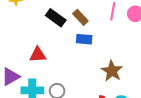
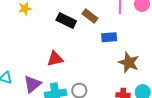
blue rectangle: (84, 39) -> (109, 37), moved

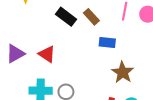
red triangle: (55, 59) -> (47, 54), turned 36
purple triangle: (32, 84) -> (15, 54), moved

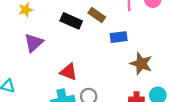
purple triangle: (15, 54) -> (34, 43), moved
red triangle: (47, 54) -> (69, 72), moved

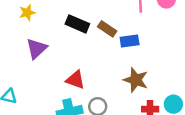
brown rectangle: (97, 15) -> (107, 29), moved
brown star: (141, 64) -> (136, 80), moved

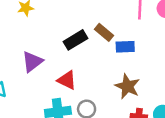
black rectangle: (77, 24) -> (76, 40), moved, turned -60
purple triangle: (37, 49) -> (32, 62), moved

